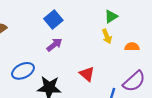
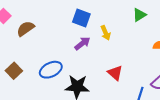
blue square: (53, 20) -> (81, 18), turned -30
yellow arrow: (107, 36) -> (106, 33), moved

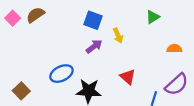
brown semicircle: (25, 29) -> (35, 15), moved
brown square: (14, 71) -> (21, 91), moved

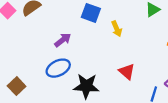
purple arrow: (94, 46) -> (63, 40), moved

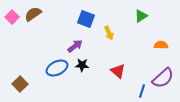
purple arrow: (63, 40) -> (75, 46), moved
black star: (86, 86) -> (82, 65), moved, size x0.6

